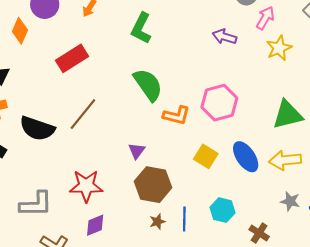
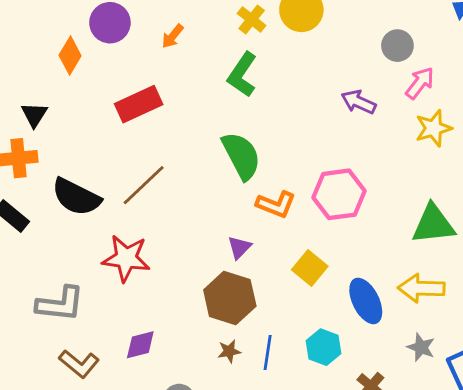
purple triangle: (137, 151) -> (239, 247), moved
blue ellipse: (246, 157) -> (366, 301), moved
red star: (86, 186) -> (126, 258), moved

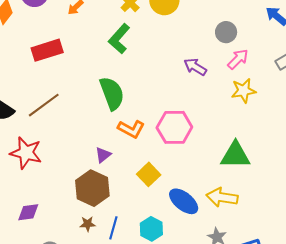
blue ellipse: (366, 301) -> (184, 201), turned -32

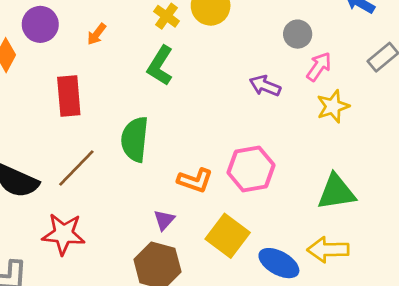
red rectangle: (47, 50) -> (69, 96), turned -68
green semicircle: (112, 93) -> (135, 139), moved, turned -144
yellow square: (149, 174) -> (228, 236), size x1.4

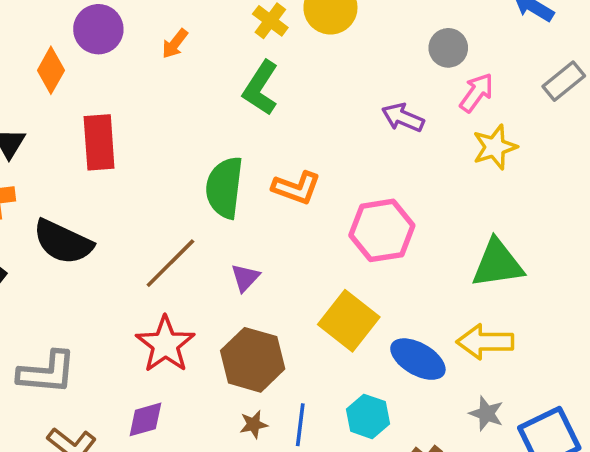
red rectangle: (69, 96) -> (99, 142), moved
brown line: (76, 168) -> (170, 263), moved
orange L-shape: (195, 180) -> (296, 188), moved
purple triangle: (164, 220) -> (245, 278), moved
red star: (64, 234) -> (165, 344), moved, turned 30

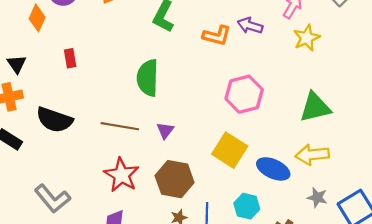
red rectangle: (99, 142) -> (70, 58), size x0.6
orange L-shape: (296, 188) -> (217, 36), moved
brown line: (170, 263) -> (120, 126), turned 60
gray L-shape: (47, 372) -> (52, 199), turned 51

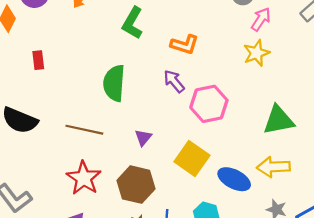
purple arrow: (250, 26) -> (174, 81), moved, turned 30
yellow star: (307, 38) -> (256, 53), moved
purple triangle: (165, 130) -> (143, 138), moved

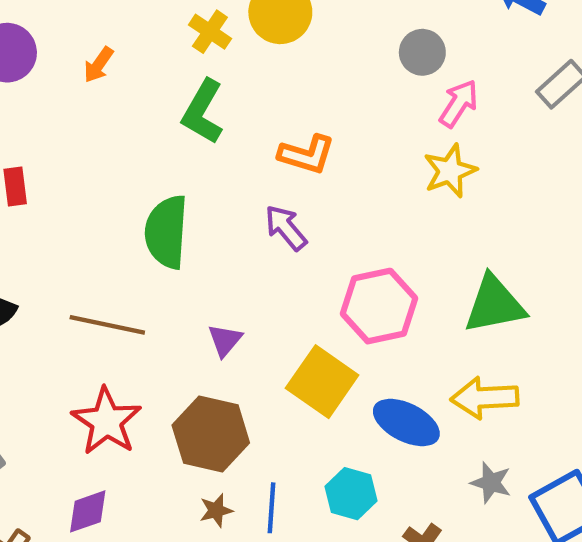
pink hexagon: (209, 104) -> (379, 306), moved

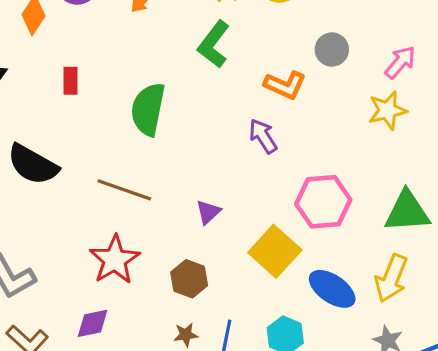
gray circle: (422, 52) -> (332, 49), moved
green semicircle: (166, 232) -> (148, 109), moved
yellow arrow: (485, 398) -> (391, 278), turned -72
brown hexagon: (211, 434) -> (189, 279), size x0.7

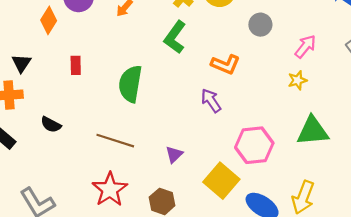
gray circle: (332, 49) -> (260, 25), moved
yellow star: (387, 110) -> (297, 80), size x0.7
black semicircle: (33, 165) -> (51, 125), size x0.6
green triangle: (407, 212) -> (313, 131), moved

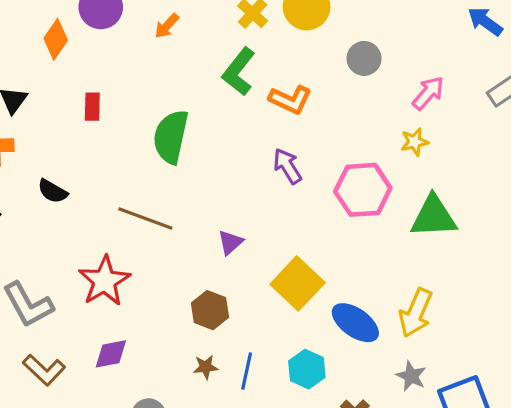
orange L-shape: (225, 64) -> (290, 100), moved
pink hexagon: (254, 145) -> (363, 190), moved
red star: (110, 189) -> (104, 281), moved

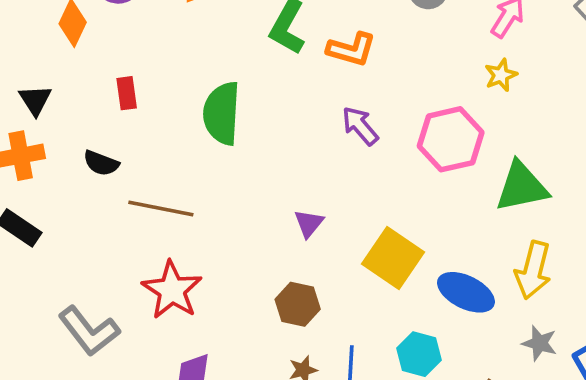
black semicircle: (53, 191) -> (101, 163), moved
green triangle: (434, 217) -> (522, 187), moved
brown line: (145, 219) -> (161, 208), moved

